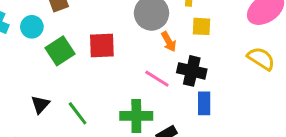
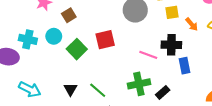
orange arrow: (169, 42) -> (192, 24), moved

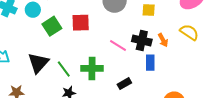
orange arrow: (192, 24) -> (163, 40), moved
green cross: (139, 84) -> (92, 68), moved
black triangle: (70, 89) -> (38, 63), size x1.6

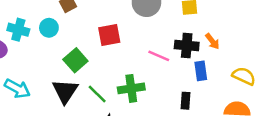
green square: (52, 26) -> (75, 60), moved
yellow semicircle: (189, 32) -> (244, 76), moved
black rectangle: (124, 84) -> (185, 101), moved, turned -48

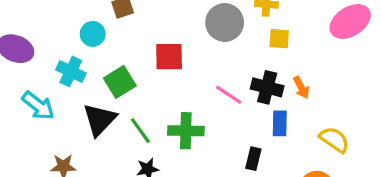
cyan cross: (18, 30) -> (71, 71), moved

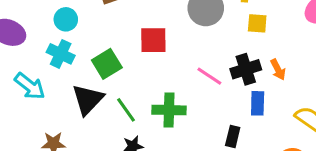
cyan circle: (93, 34) -> (66, 19), moved
black cross: (267, 87) -> (246, 69), turned -32

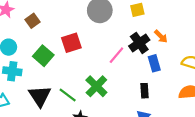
green square: (107, 64) -> (43, 56), moved
pink line: (209, 76) -> (116, 55), turned -66
green cross: (169, 110) -> (96, 86), turned -30

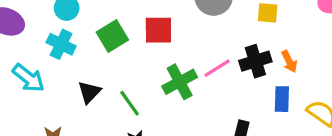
blue rectangle: (154, 63) -> (282, 99), moved
green cross: (96, 86) -> (180, 82), moved
black triangle: (40, 96) -> (89, 92), size x0.7

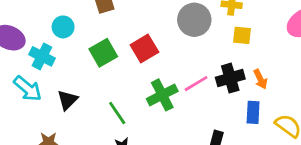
red square: (158, 30) -> (144, 49), turned -32
cyan cross: (61, 44) -> (42, 56), moved
black triangle: (89, 92) -> (68, 100), moved

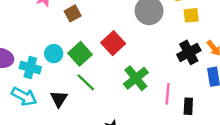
cyan circle: (63, 27) -> (54, 54), moved
pink line: (196, 84) -> (168, 94), moved, turned -42
green line: (117, 113) -> (86, 82), moved

